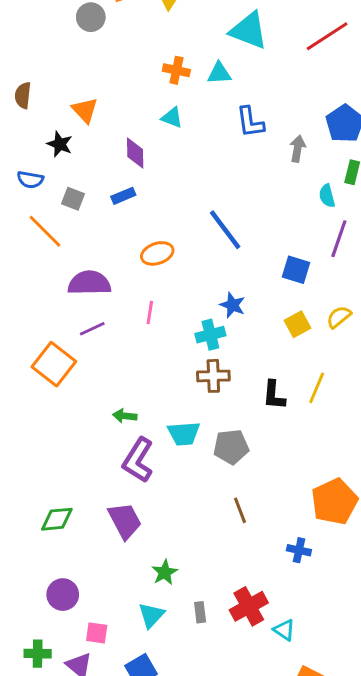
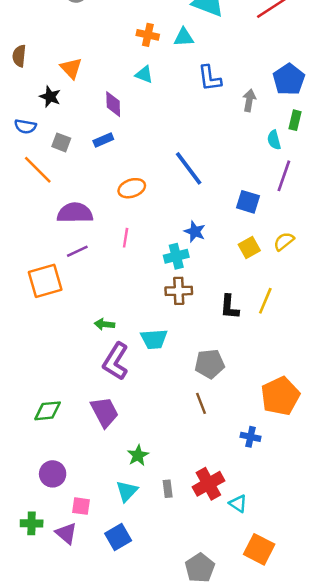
orange square: (54, 364) -> (45, 281), turned 36
gray pentagon: (231, 447) -> (210, 364), moved

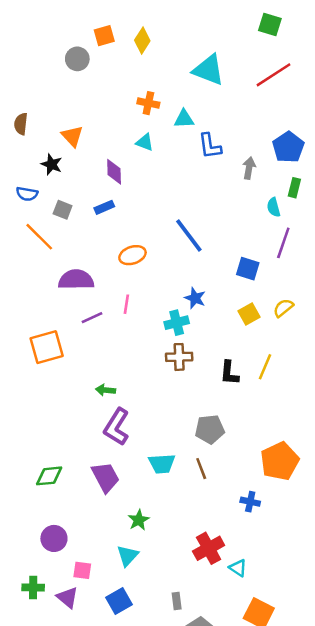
cyan triangle: (184, 37) -> (184, 119), moved
purple line: (77, 251) -> (92, 318), moved
cyan trapezoid: (154, 339) -> (162, 464), moved
gray rectangle: (168, 489) -> (177, 601), moved

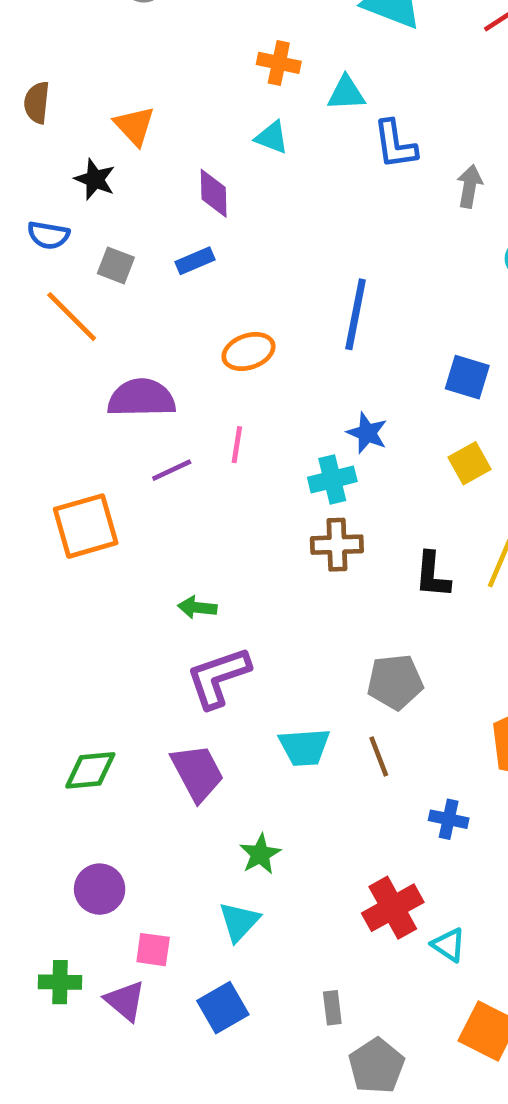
blue line: (189, 236) -> (356, 314), turned 48
purple L-shape: (117, 427) -> (218, 677), turned 39
blue cross: (250, 502) -> (449, 819), moved

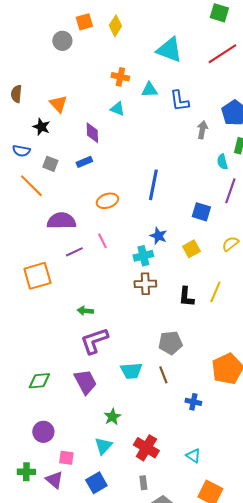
blue L-shape: (395, 144) -> (179, 101), moved
pink line: (237, 445) -> (102, 241), turned -35
yellow square: (470, 463) -> (191, 249), moved
red cross: (393, 908) -> (146, 448), moved, turned -30

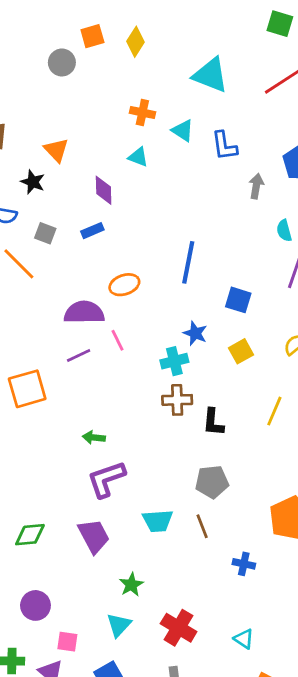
cyan triangle: (149, 90) -> (183, 131), turned 36
blue square: (201, 212) -> (238, 300), moved
purple semicircle: (61, 221) -> (84, 312), moved
black L-shape: (186, 297) -> (213, 422), moved

